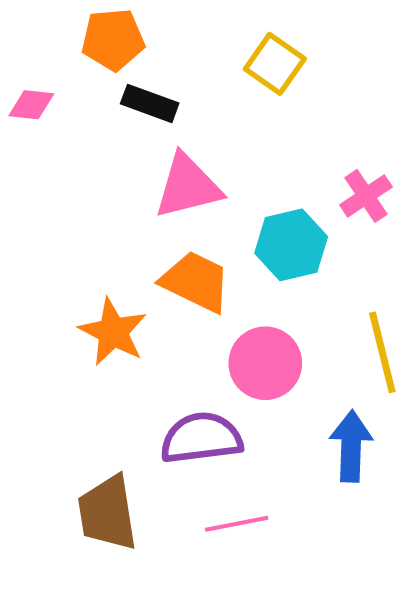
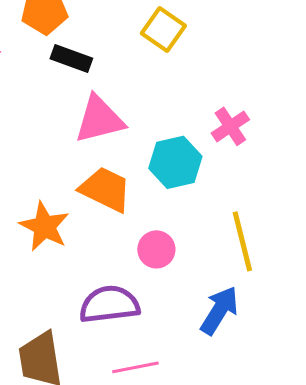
pink circle: (265, 363) -> (156, 249), size x0.7
blue arrow: (351, 446) -> (219, 310), turned 30

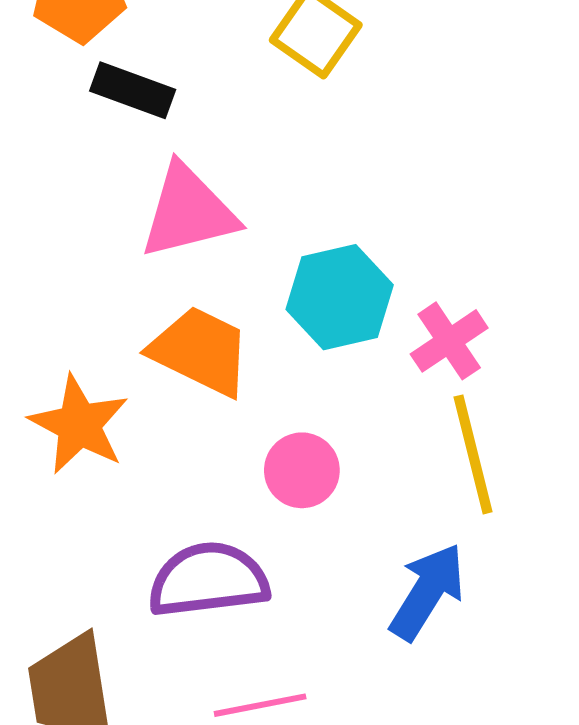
pink cross: (230, 126) -> (449, 341), moved

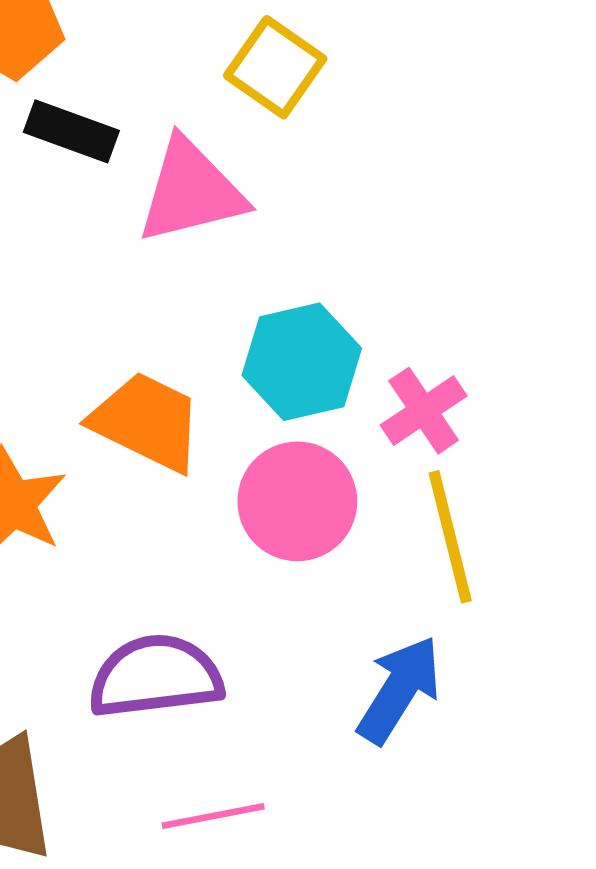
pink triangle: (188, 212) -> (191, 191), moved
pink circle: (302, 470) -> (297, 501), moved, size x1.4

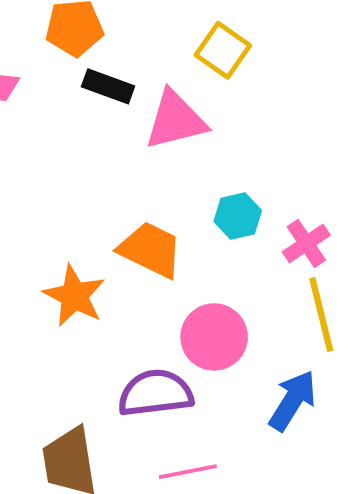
cyan hexagon: (302, 362) -> (238, 216), size x0.7
pink circle: (297, 501) -> (214, 337), moved

